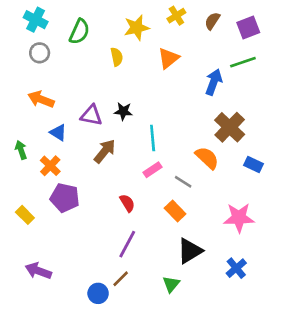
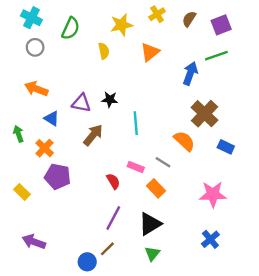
pink rectangle: (153, 170) -> (136, 167), moved, turned 56
black triangle: (190, 251) -> (150, 224), moved

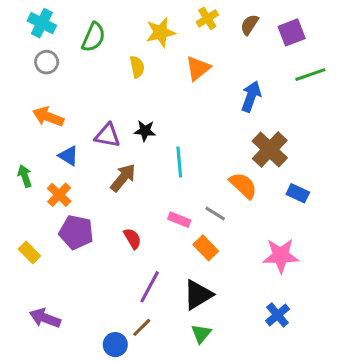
green line: (216, 56) -> (310, 75), moved
red semicircle: (113, 181) -> (132, 238), moved

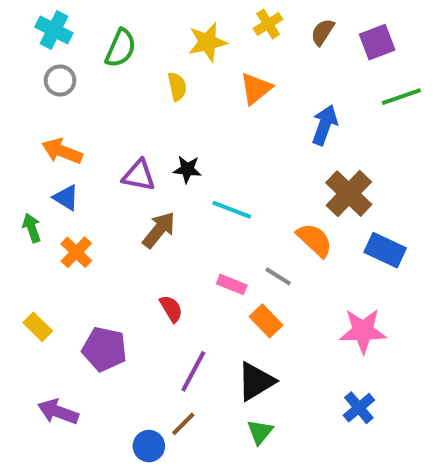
blue triangle: (68, 156) -> (66, 198), moved
cyan line: (179, 162) -> (232, 210), turned -64
blue rectangle: (298, 193) -> (385, 250), size x1.4
purple pentagon: (76, 232) -> (104, 349), moved

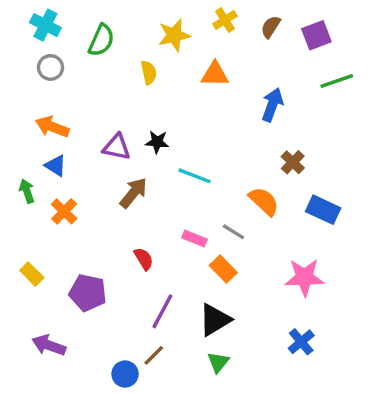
orange triangle: (256, 89) -> (215, 74), turned 40
brown cross: (349, 194) -> (293, 162), size x0.6

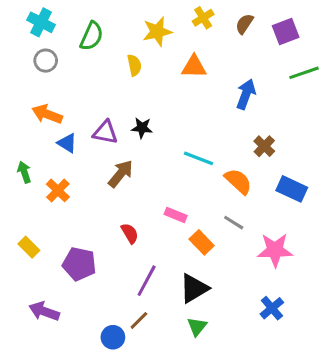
blue triangle: (56, 166) -> (67, 143), moved
cyan line: (194, 176) -> (199, 158), moved
gray line: (233, 232) -> (234, 223), moved

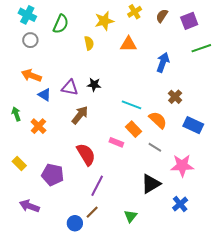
red semicircle: (130, 233) -> (86, 154), size x1.6
orange rectangle: (202, 242) -> (134, 129), moved
black triangle: (194, 288) -> (151, 184), moved

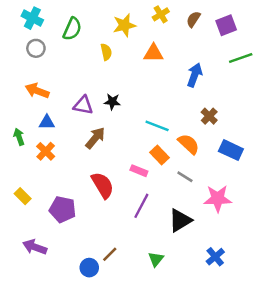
blue triangle: (45, 95) -> (47, 122), moved, turned -32
purple line: (97, 186) -> (141, 206), moved
blue cross: (180, 204) -> (215, 257), moved

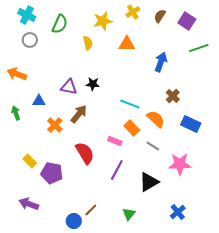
purple square: (226, 25) -> (187, 21), turned -36
orange arrow: (37, 91) -> (17, 74), moved
orange cross: (46, 151) -> (55, 125), moved
yellow rectangle: (23, 196) -> (30, 161), moved

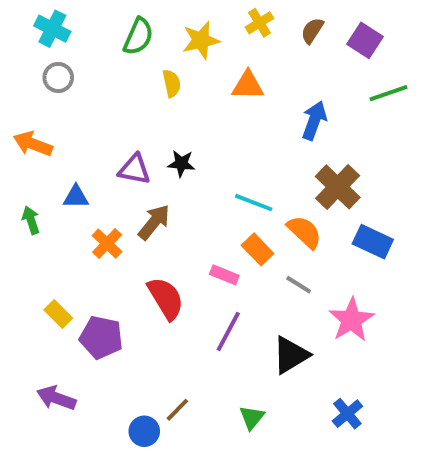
green semicircle: (60, 24) -> (138, 36), moved
brown cross: (173, 96) -> (338, 187), size x1.6
pink star: (180, 164) -> (351, 320), turned -30

